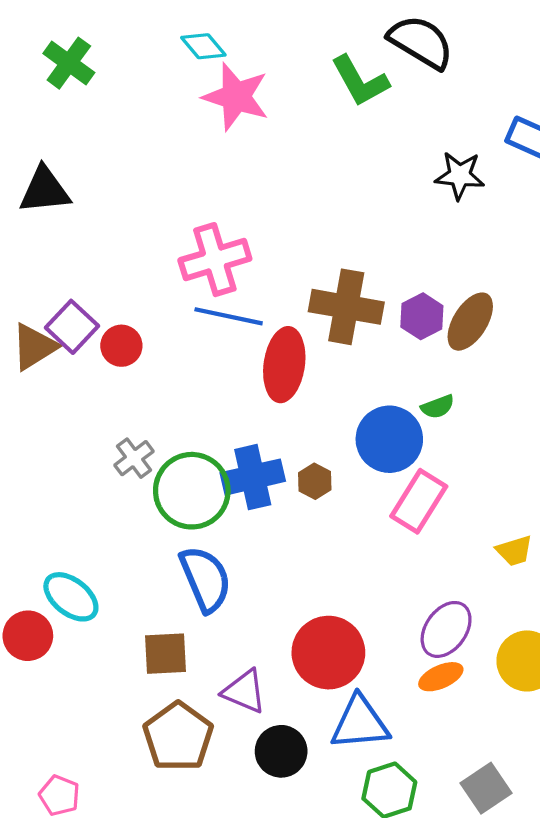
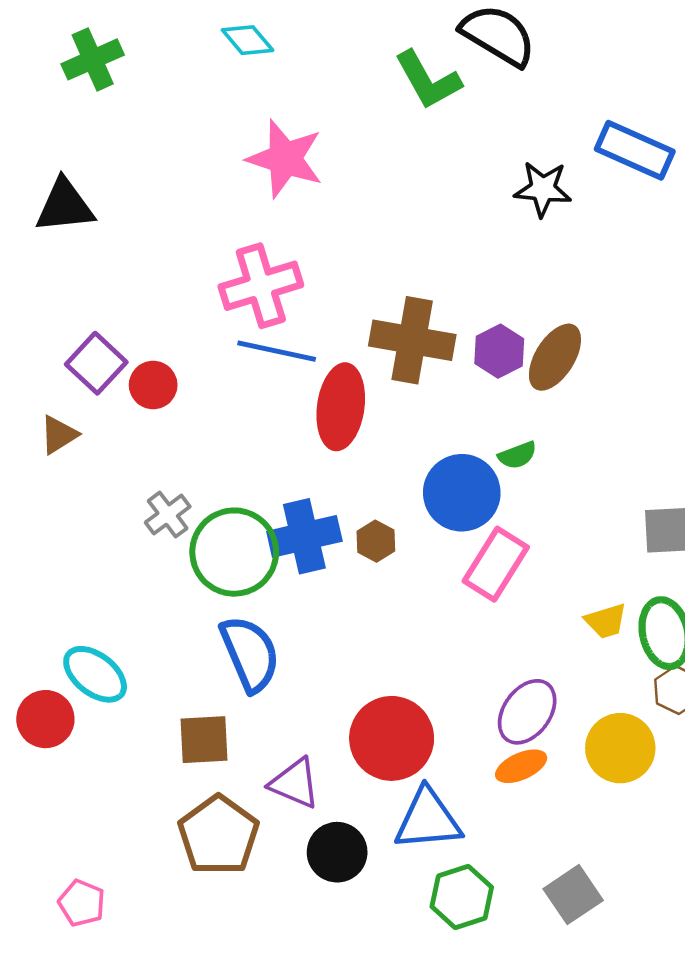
green cross: (69, 63) -> (93, 59), turned 30
pink star: (236, 97) -> (285, 159), moved
brown triangle: (34, 347) -> (59, 435), moved, size x0.7

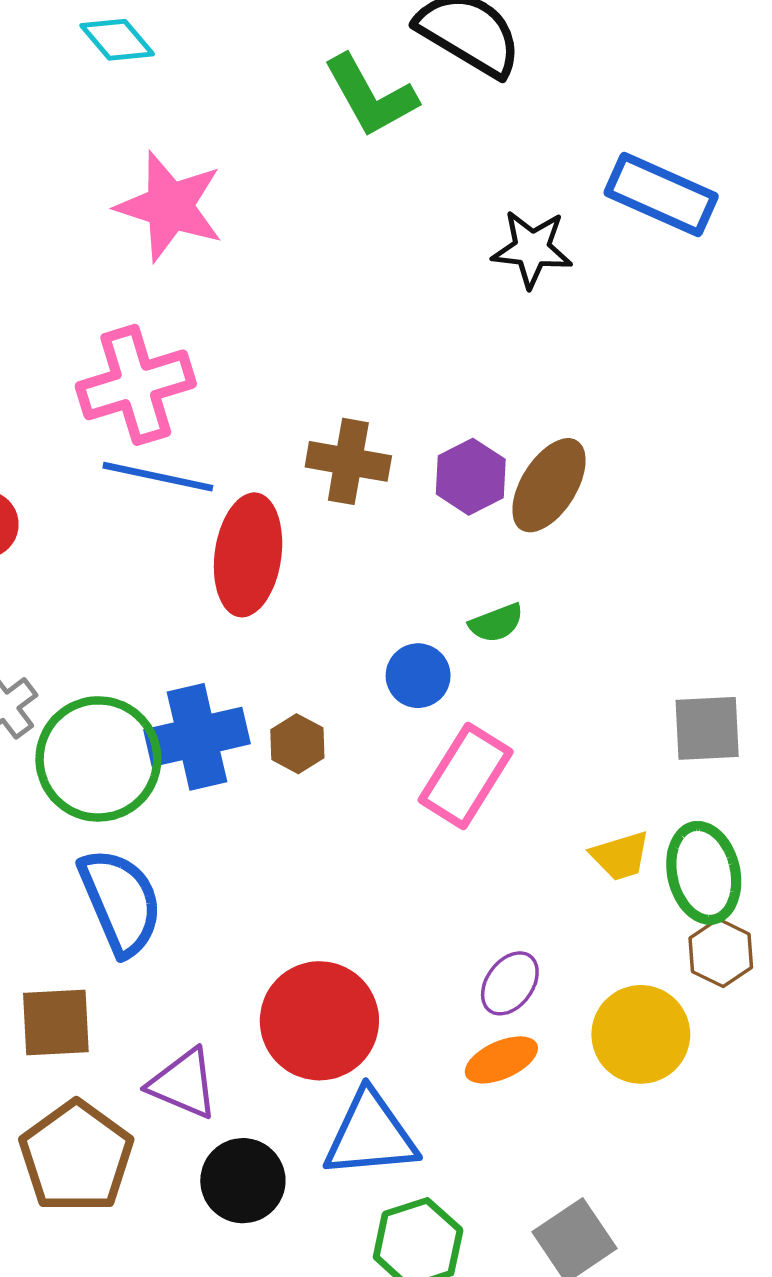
brown cross: (412, 340) -> (348, 461), size x0.7
blue circle: (462, 493) -> (418, 676), size x0.6
purple ellipse: (527, 712) -> (510, 983), size x0.7

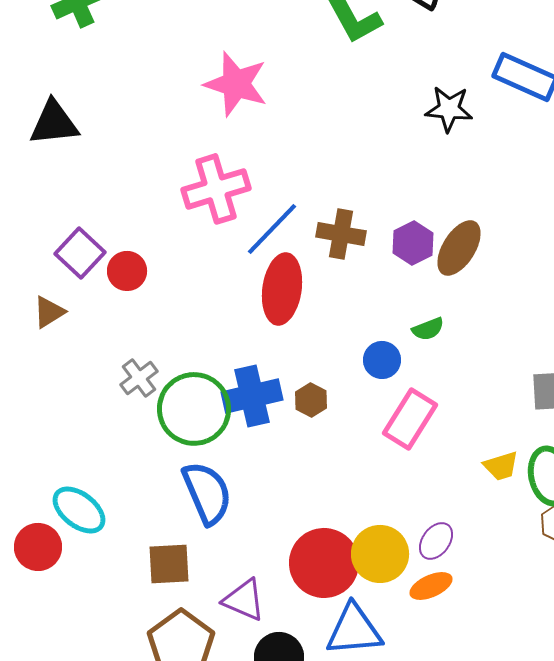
blue line: (158, 477) -> (272, 229), moved, turned -58
yellow circle: (641, 1034) -> (380, 554), moved

